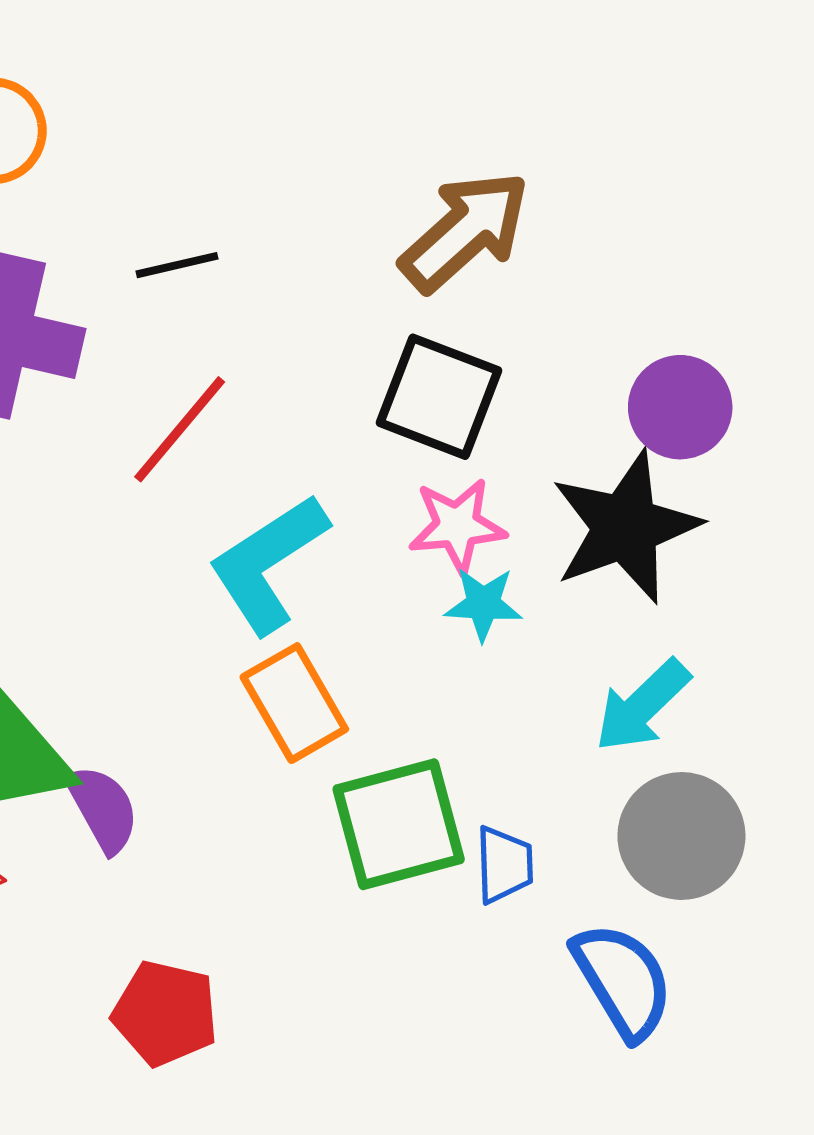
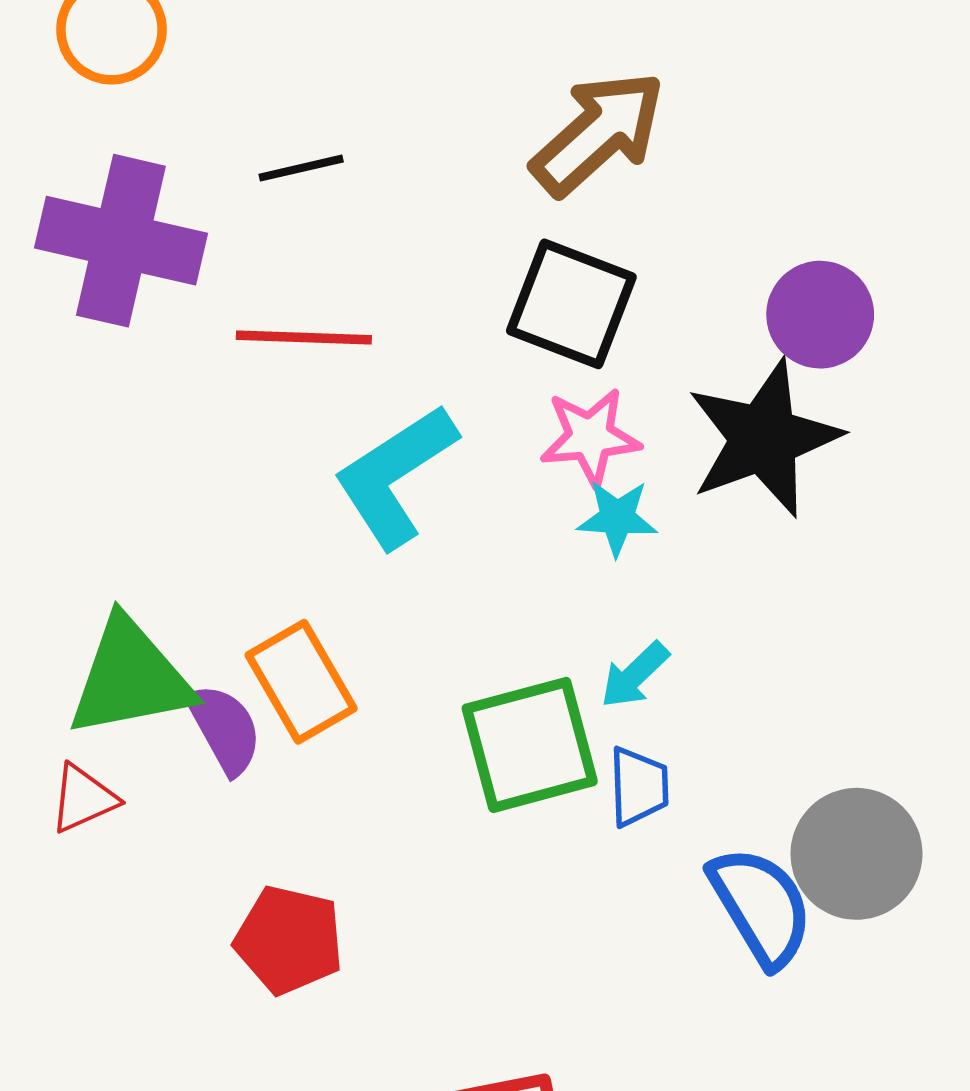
red line: (180, 429) -> (304, 337), turned 52
orange rectangle: (294, 703) -> (301, 682), moved
cyan arrow: (642, 706) -> (635, 675), moved, size x0.7
gray circle: (681, 836) -> (856, 854), moved

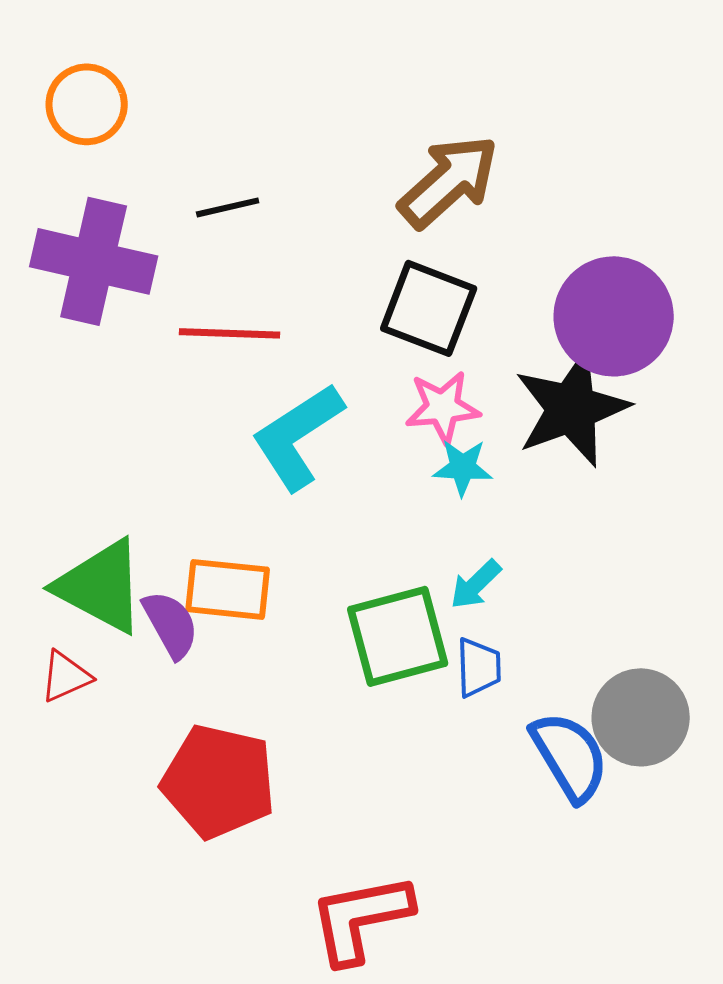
purple circle: (820, 315) -> (614, 316), size x1.5
green triangle: (130, 678) -> (101, 586), turned 39
orange rectangle: (301, 682) -> (228, 589), turned -54
red pentagon: (289, 940) -> (219, 781), size x1.4

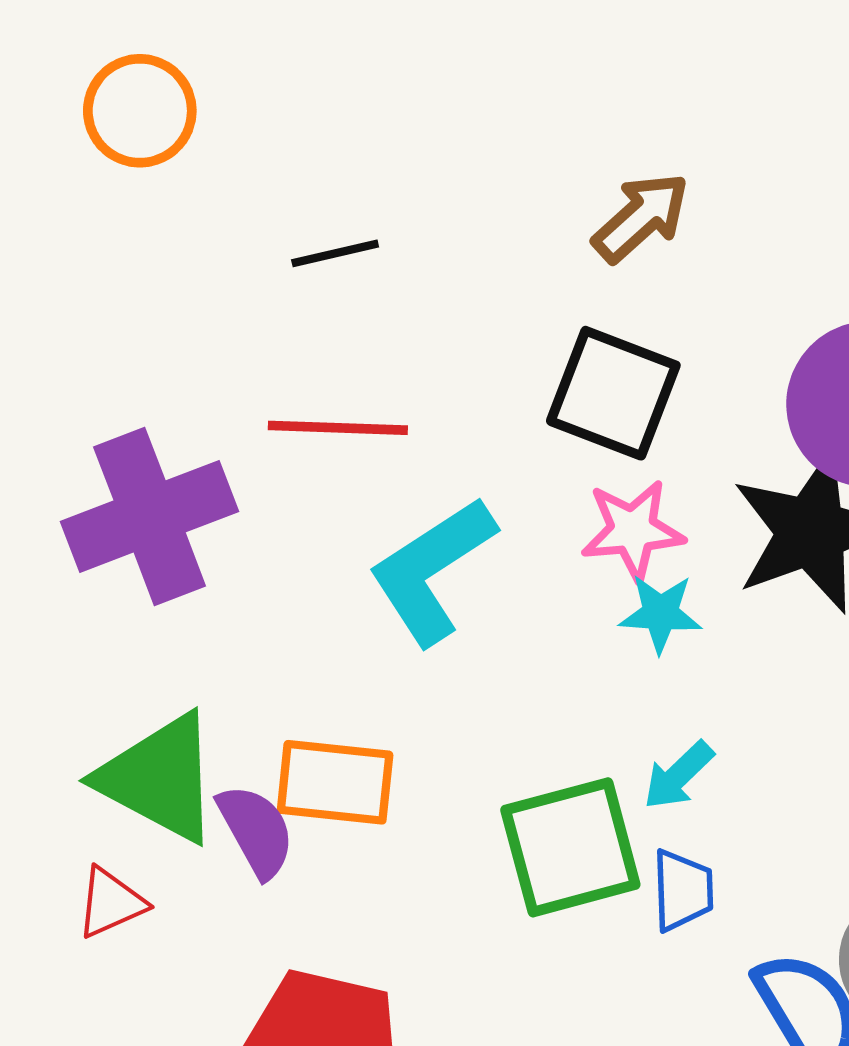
brown arrow: (449, 181) -> (641, 217), size x0.7
purple cross: (94, 261) -> (150, 516), moved, turned -34

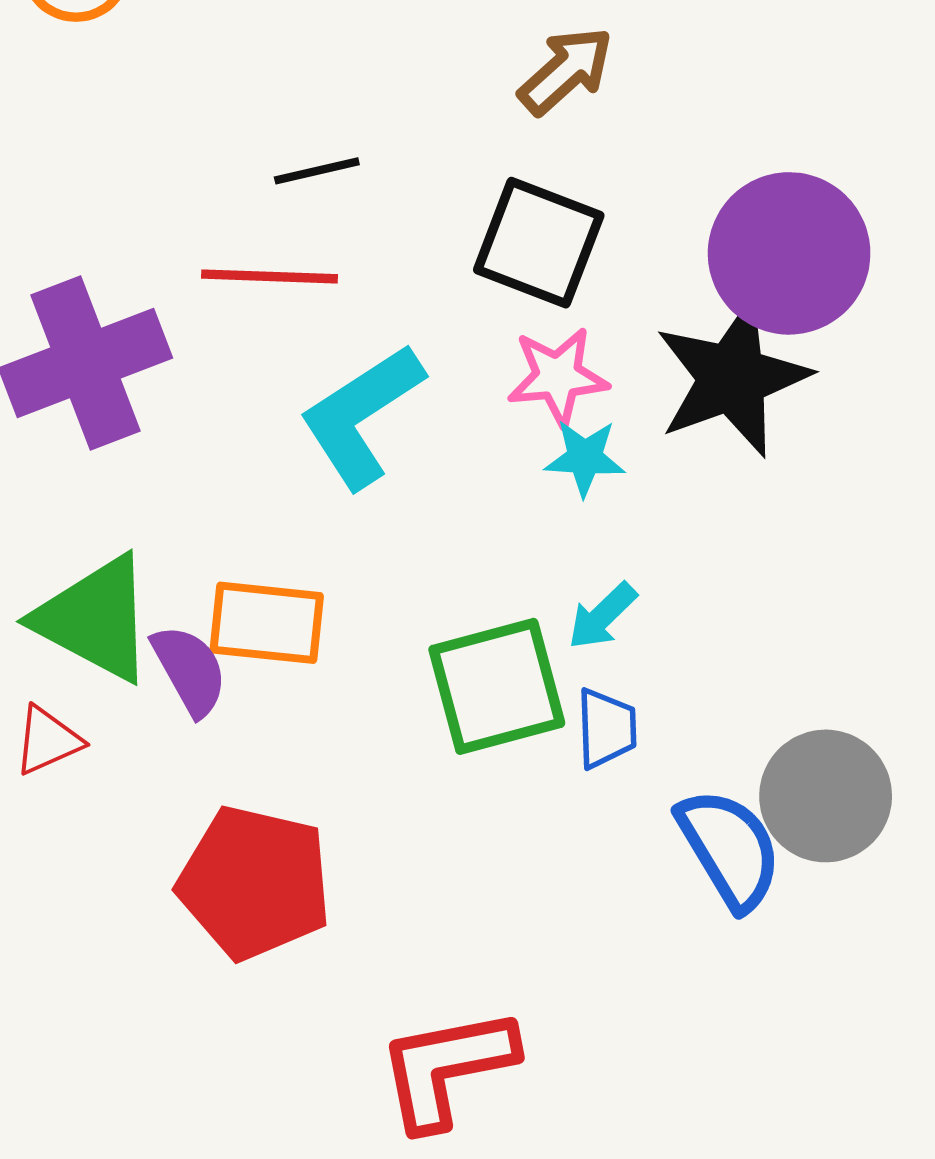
black line: (335, 253) -> (317, 171), moved

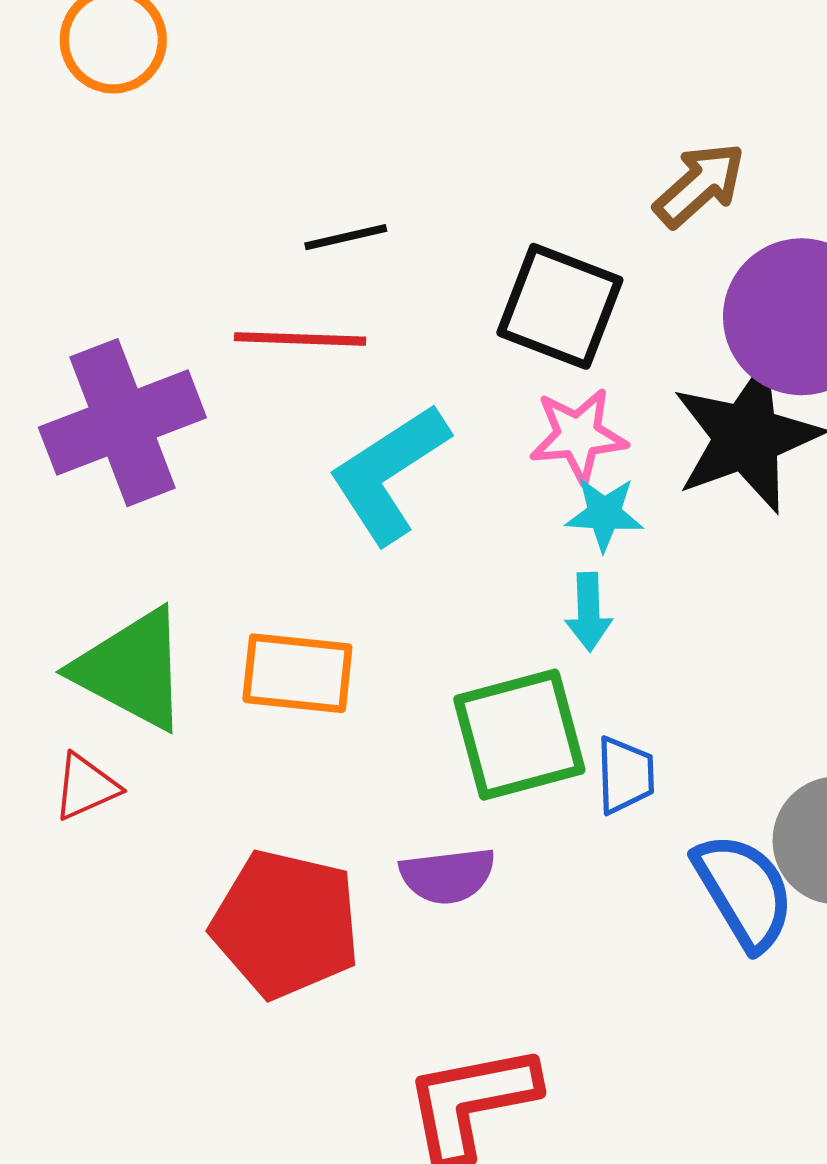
brown arrow: (566, 71) -> (700, 185), moved
cyan arrow: (602, 616) -> (589, 612), moved, turned -48
purple semicircle: (190, 670) -> (448, 876), moved, turned 112

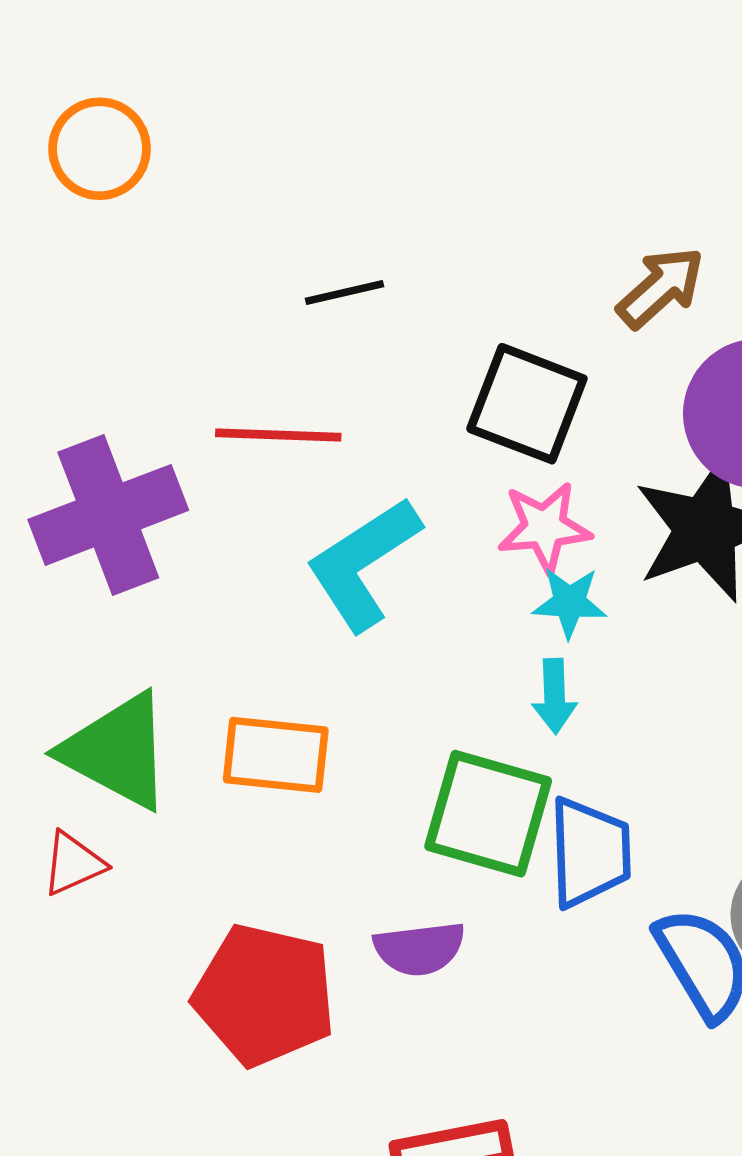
black line: (346, 237) -> (344, 292), moved
green square: (519, 735) -> (488, 814), turned 31
blue trapezoid: (625, 775) -> (589, 852), size x1.5

